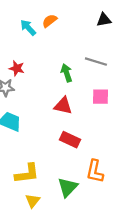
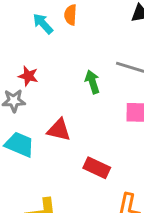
orange semicircle: (50, 21) -> (71, 15), turned -49
red triangle: (63, 106) -> (59, 130), moved

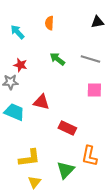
cyan arrow: (43, 24) -> (17, 32), moved
green arrow: (92, 82) -> (57, 59), moved, turned -35

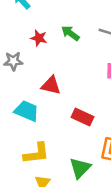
red star: (20, 65) -> (39, 38), moved
cyan trapezoid: (14, 112) -> (27, 111), moved

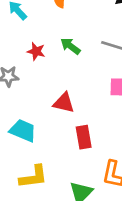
red triangle: (51, 85) -> (64, 103), moved
red rectangle: (83, 117) -> (84, 137), turned 55

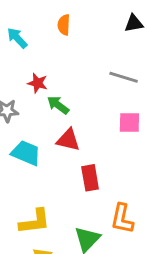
green arrow: (70, 46) -> (58, 105), moved
cyan trapezoid: (23, 131) -> (26, 153), moved

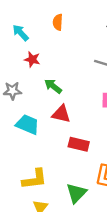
red star: (38, 83) -> (32, 59), moved
red rectangle: (90, 178) -> (79, 144), turned -66

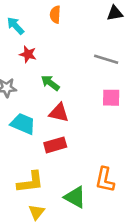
red rectangle: (79, 144) -> (55, 145), moved, turned -30
green triangle: (76, 193) -> (75, 197), turned -45

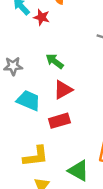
red star: (28, 54) -> (42, 17), moved
red triangle: (59, 113) -> (63, 90), turned -42

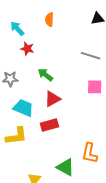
red star: (42, 17) -> (27, 49), moved
yellow L-shape: (36, 156) -> (16, 136), moved

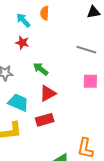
cyan arrow: (17, 29) -> (23, 20), moved

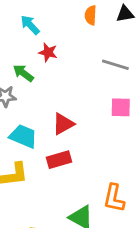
orange semicircle: (45, 13) -> (91, 15), moved
red star: (22, 43) -> (48, 52), moved
green arrow: (41, 69) -> (23, 73), moved

